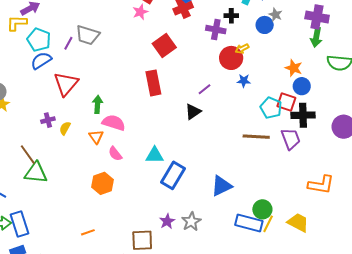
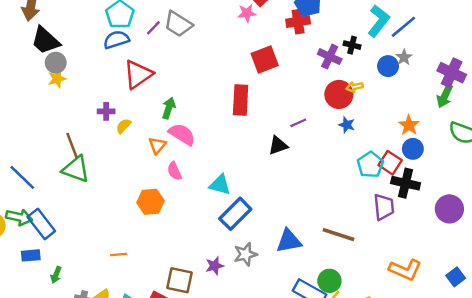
brown line: (256, 137) -> (338, 235), moved
gray star: (191, 222) -> (245, 254), moved
blue rectangle: (20, 224) -> (41, 224), turned -35

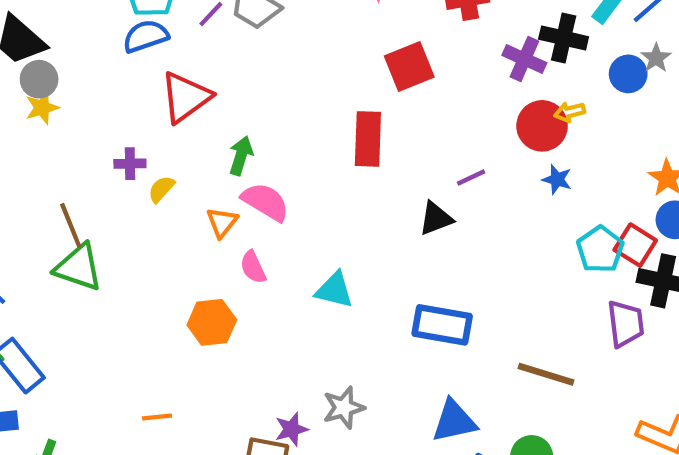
black cross: (352, 45) -> (564, 38), size x1.5
blue rectangle: (235, 214) -> (442, 325), moved, turned 56
blue triangle: (289, 241) -> (454, 421), moved
gray star: (245, 254) -> (344, 408), moved
purple star: (215, 266) -> (291, 429), moved

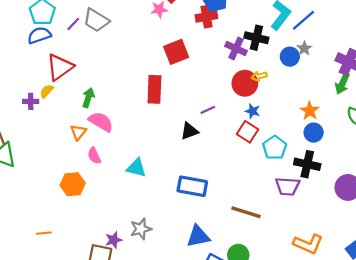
yellow semicircle: (161, 189) -> (47, 91), moved
red square: (635, 245) -> (248, 132), moved
purple trapezoid: (626, 324) -> (288, 186), turned 100

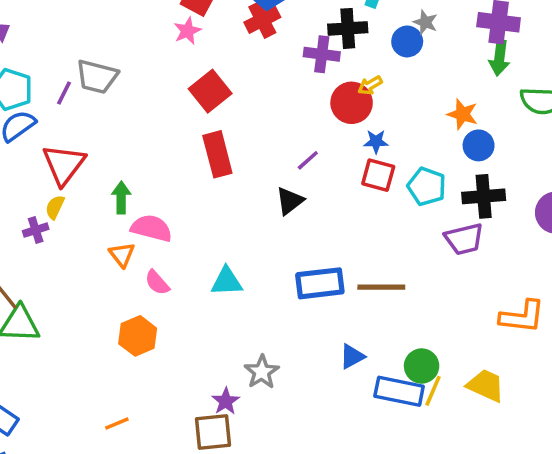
red square: (176, 52) -> (210, 91), moved
brown line: (246, 212) -> (381, 287), moved
blue triangle: (198, 236) -> (352, 356), size x0.7

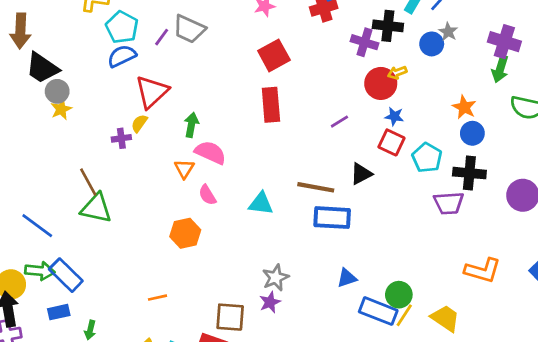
black triangle: (290, 201) -> (361, 174), moved
brown line: (381, 287) -> (316, 187), moved
purple star: (226, 401) -> (270, 302), moved

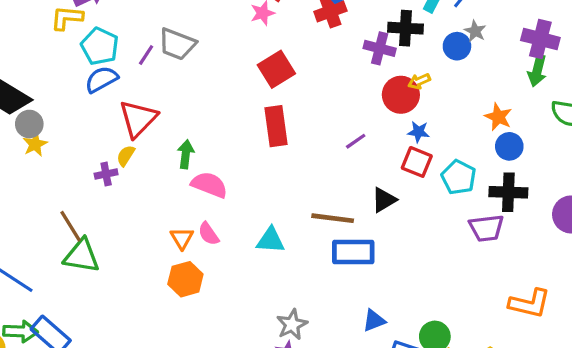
orange triangle: (184, 169) -> (182, 238), moved

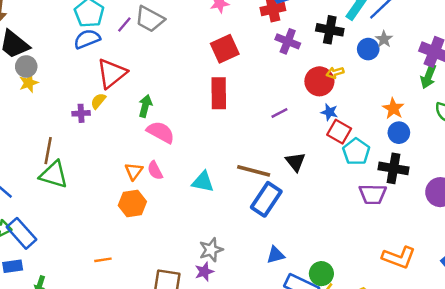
purple cross: (380, 48) -> (288, 41), moved
red square: (417, 162) -> (339, 132), moved
black triangle: (384, 200) -> (295, 162), turned -45
brown line: (71, 226) -> (48, 151), turned 35
blue rectangle: (353, 252) -> (266, 199), turned -64

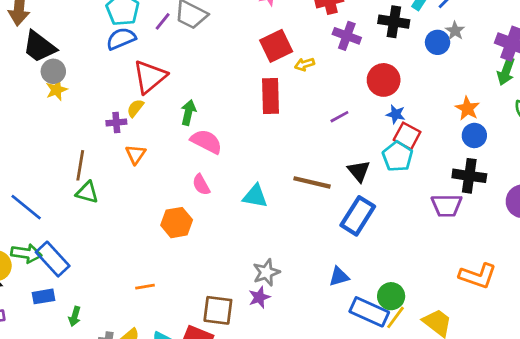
yellow arrow: (335, 73) -> (305, 64), moved
cyan pentagon: (356, 152) -> (398, 156), moved
orange triangle: (134, 171) -> (136, 154), moved
green triangle: (54, 175) -> (87, 192), size x0.7
blue rectangle: (266, 199) -> (358, 216), moved

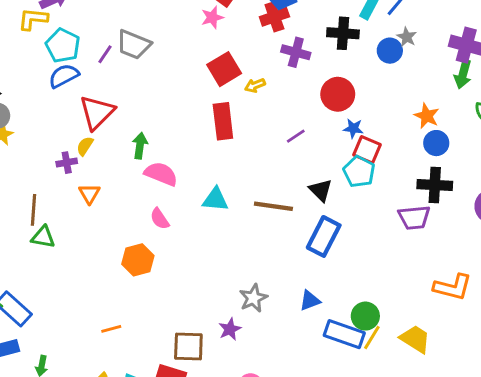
cyan triangle: (255, 196) -> (215, 200), moved
gray star: (266, 272) -> (253, 298), moved

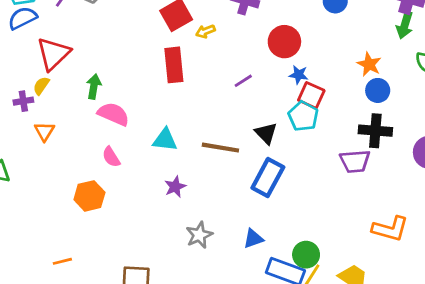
purple star: (230, 329) -> (175, 187), moved

